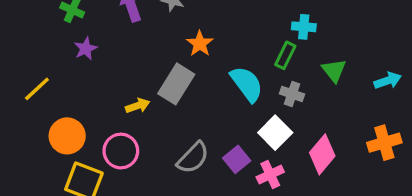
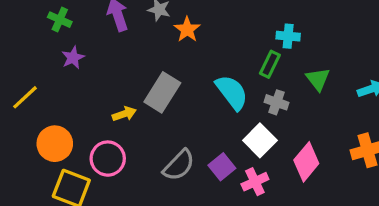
orange star: (200, 44) -> (187, 29), moved

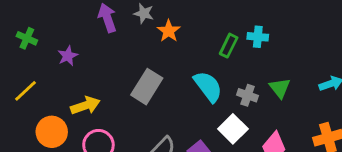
green cross: (60, 20) -> (27, 38), moved
green rectangle: (270, 64) -> (229, 46), moved
green triangle: (318, 79) -> (280, 88), moved
yellow arrow: (124, 114) -> (85, 106), moved, size x1.4

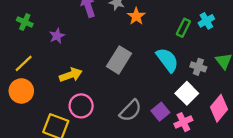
cyan cross: (258, 37) -> (206, 21), turned -35
orange circle: (52, 132) -> (21, 91), moved

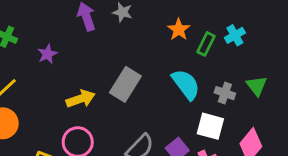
orange star: (136, 16) -> (179, 30), moved
yellow arrow: (71, 75) -> (81, 99), moved
white square: (187, 93) -> (210, 126), turned -30

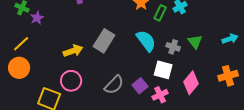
purple star: (47, 54) -> (37, 18), moved

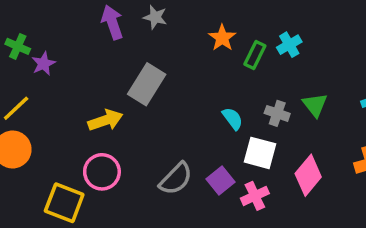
gray rectangle: (104, 41) -> (147, 84), moved
cyan semicircle: (146, 41) -> (233, 119), moved, size x0.6

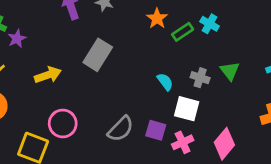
cyan cross: (289, 45) -> (210, 24), turned -30
green rectangle: (255, 55) -> (183, 32), turned 30
yellow arrow: (105, 120) -> (48, 75), moved
pink diamond: (308, 175) -> (224, 144), moved
purple square: (221, 180) -> (156, 130), turned -35

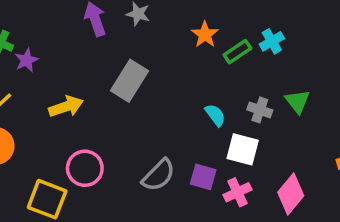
cyan cross: (210, 24) -> (272, 41), turned 30

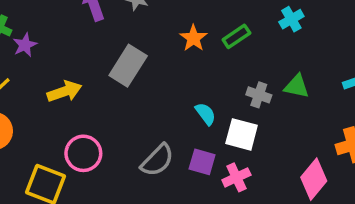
orange star: (205, 34) -> (193, 38), moved
cyan cross: (272, 41) -> (291, 19), moved
green triangle: (298, 101) -> (297, 86), turned -40
cyan semicircle: (215, 115) -> (205, 114), moved
pink diamond: (291, 194) -> (314, 179), moved

